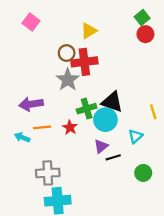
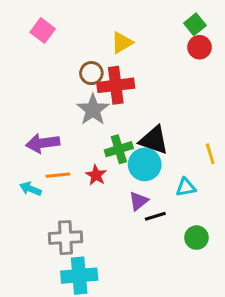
cyan triangle: (135, 136) -> (186, 187), turned 32

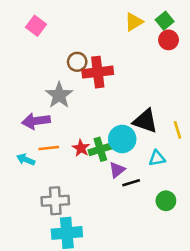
yellow triangle: (122, 43) -> (134, 22), moved
gray star: (93, 110) -> (59, 95), moved
black triangle: (154, 140) -> (145, 121), moved
green cross: (119, 149) -> (100, 149), moved

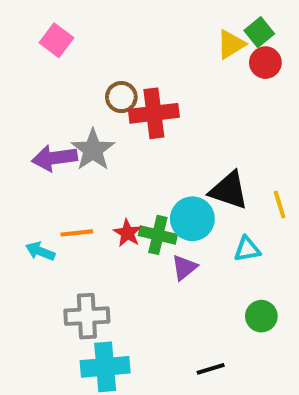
yellow triangle: (134, 22) -> (231, 44), moved
purple arrow: (36, 121) -> (54, 158), moved
green cross: (100, 149) -> (158, 235), turned 30
black line: (131, 183) -> (211, 369), moved

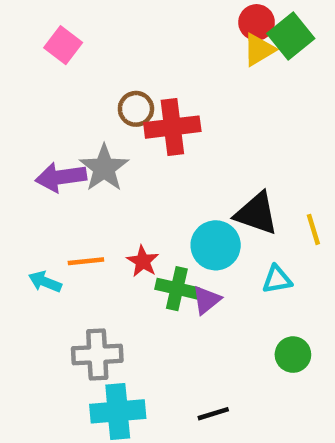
green square: (259, 32) -> (291, 36), size x1.4
red circle: (265, 63) -> (257, 22), moved
green cross: (158, 235) -> (177, 289), moved
black line: (211, 369) -> (213, 414), moved

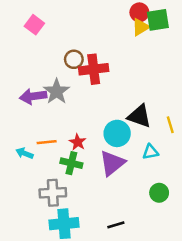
green square: (291, 36) -> (158, 20), turned 30
green cross: (177, 289) -> (71, 163), moved
purple triangle: (206, 300) -> (112, 163), size x1.6

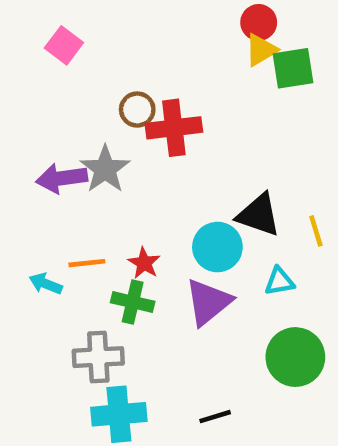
green square: (158, 20) -> (293, 68), moved
green circle: (159, 193) -> (295, 357), size x1.6

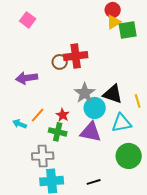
brown circle: (137, 110) -> (60, 62), moved
gray star: (105, 169) -> (85, 93), moved
orange line: (87, 263) -> (38, 115), turned -42
cyan triangle: (279, 281) -> (122, 123), size x1.5
purple triangle: (208, 302) -> (91, 132), turned 50

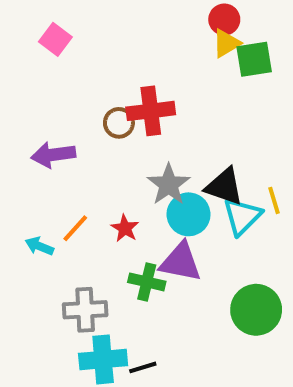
cyan triangle: (122, 123) -> (242, 216), moved, turned -35
green cross: (58, 132) -> (147, 282), moved
black line: (94, 182) -> (143, 367), moved

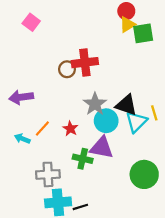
purple arrow: (53, 155) -> (21, 97), moved

